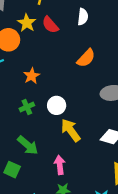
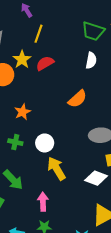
white semicircle: (83, 17) -> (91, 60), moved
red semicircle: (50, 25) -> (45, 63), turned 96
green cross: (27, 107) -> (15, 142), turned 32

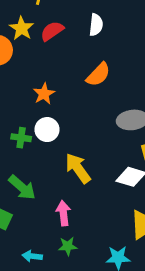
white semicircle: (91, 60) -> (96, 25), moved
orange star: (23, 112) -> (44, 94), moved
white circle: (45, 143) -> (47, 130), moved

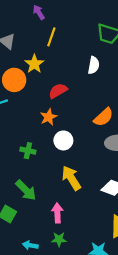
red semicircle: (52, 31) -> (58, 91), moved
orange semicircle: (98, 75) -> (103, 117), moved
white circle: (47, 130) -> (63, 140), moved

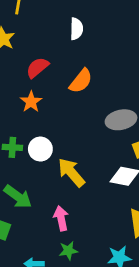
orange semicircle: (103, 117) -> (81, 81), moved
white circle: (63, 140) -> (40, 149), moved

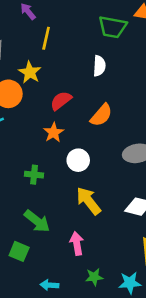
white circle: (40, 149) -> (78, 160), moved
green star: (68, 251) -> (94, 277), moved

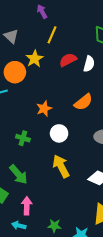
red semicircle: (61, 101) -> (68, 60), moved
pink arrow: (77, 243) -> (27, 206), moved

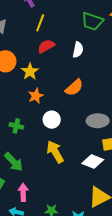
yellow star: (34, 59) -> (30, 71), moved
red semicircle: (68, 60) -> (46, 46), moved

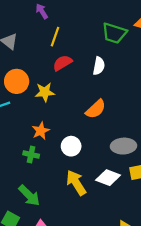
yellow star: (30, 71) -> (45, 92), turned 30
orange star: (36, 96) -> (41, 131), moved
white diamond: (93, 162) -> (108, 178), moved

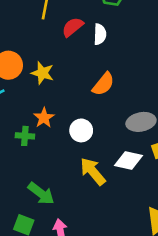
red semicircle: (62, 63) -> (73, 27), moved
yellow star: (45, 92) -> (42, 73), turned 30
green cross: (31, 155) -> (25, 136), moved

